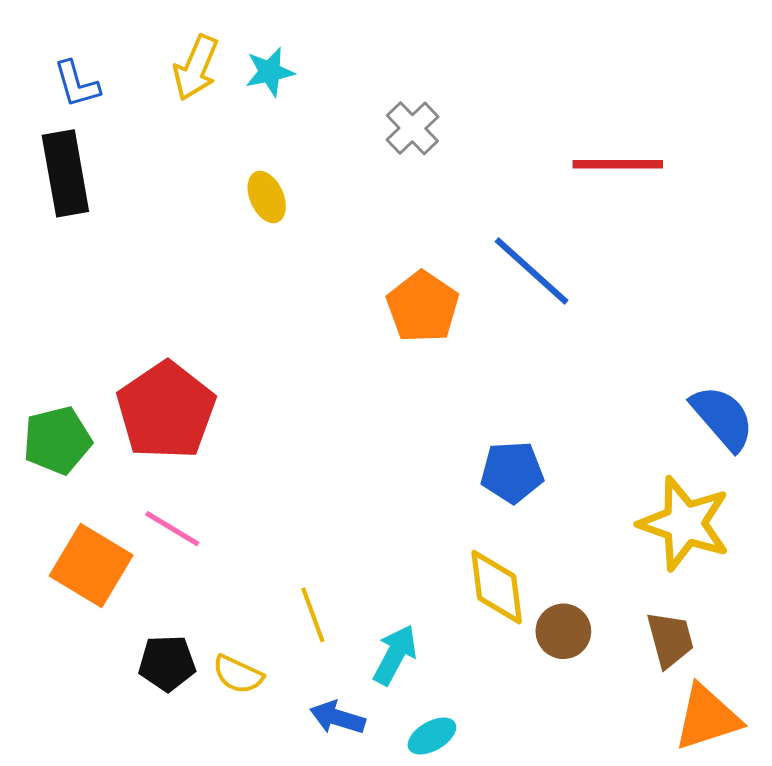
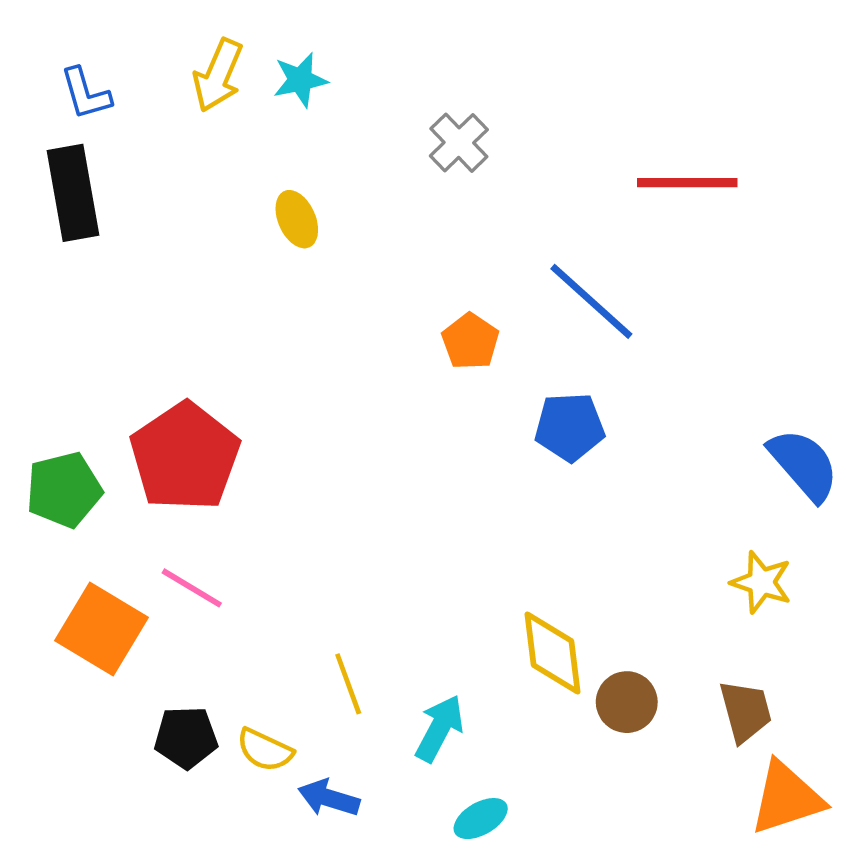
orange pentagon: (423, 307) -> (470, 341), size x0.7
blue pentagon: (512, 472) -> (570, 427), moved
yellow star: (685, 523) -> (761, 582), size x0.6
blue arrow: (338, 718) -> (329, 798), moved

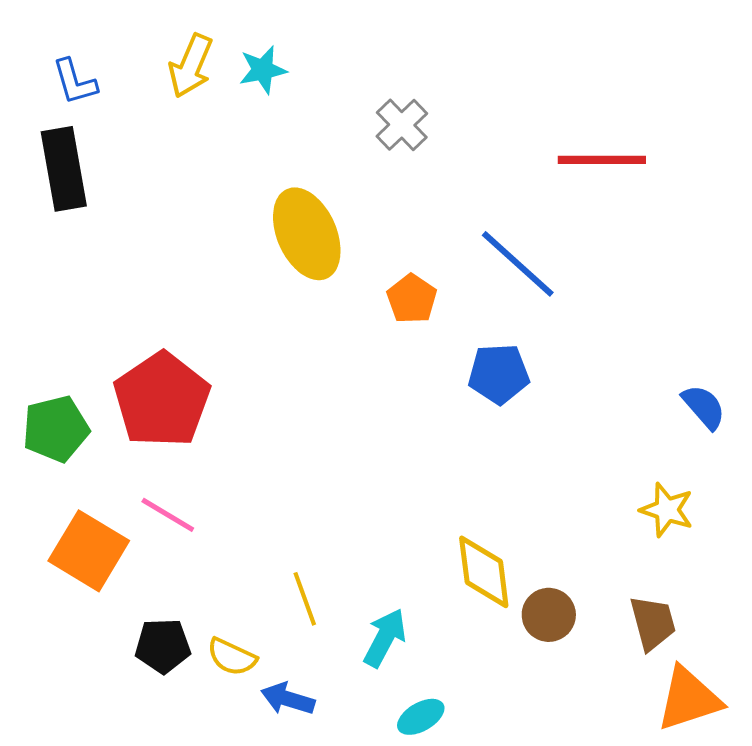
yellow ellipse: (297, 219) -> (307, 234), moved, size x1.8
blue semicircle: (804, 465) -> (704, 407), size x0.7

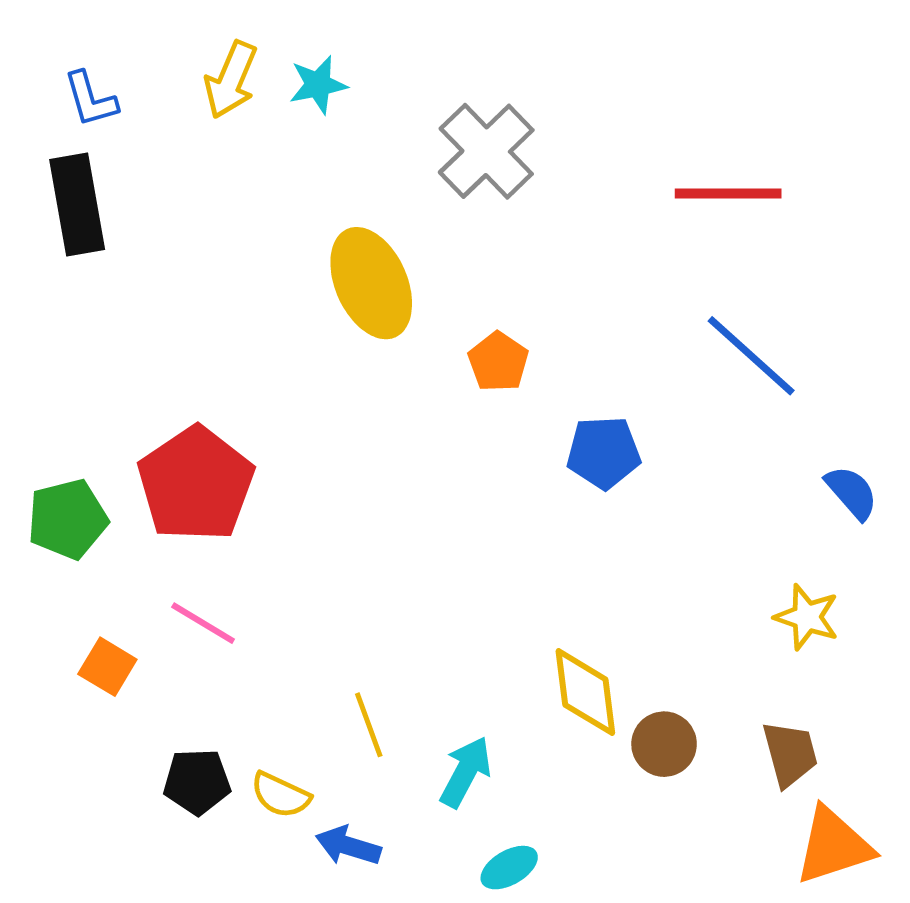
gray cross: (402, 125) -> (486, 151), size x1.5
blue line: (518, 264) -> (751, 356), moved
orange square: (89, 551) -> (107, 667), size x0.6

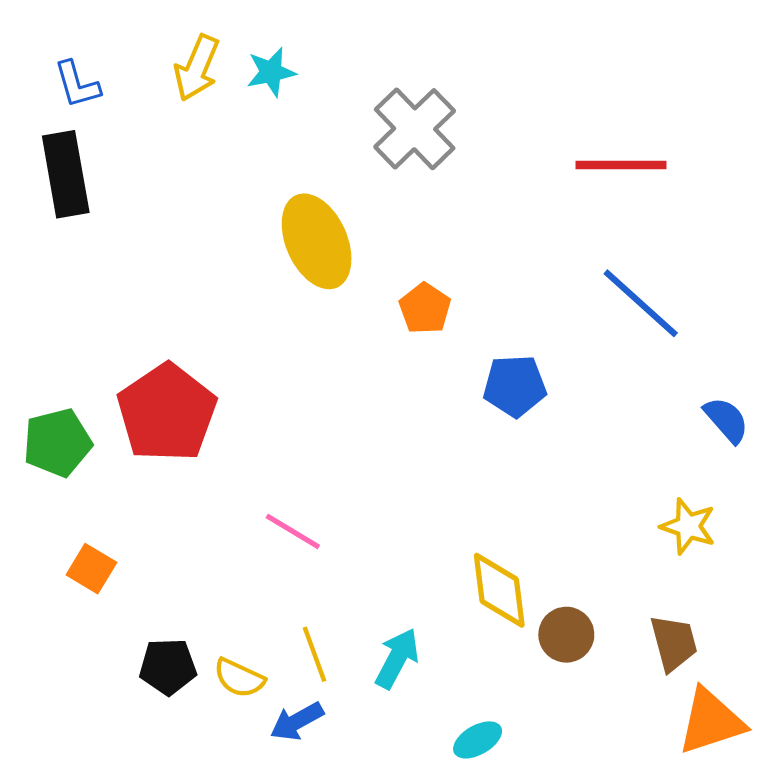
pink line: (203, 623) -> (293, 531), moved
yellow line: (369, 725) -> (314, 654), moved
blue arrow: (348, 846) -> (297, 721), turned -46
cyan ellipse: (509, 868) -> (478, 740), moved

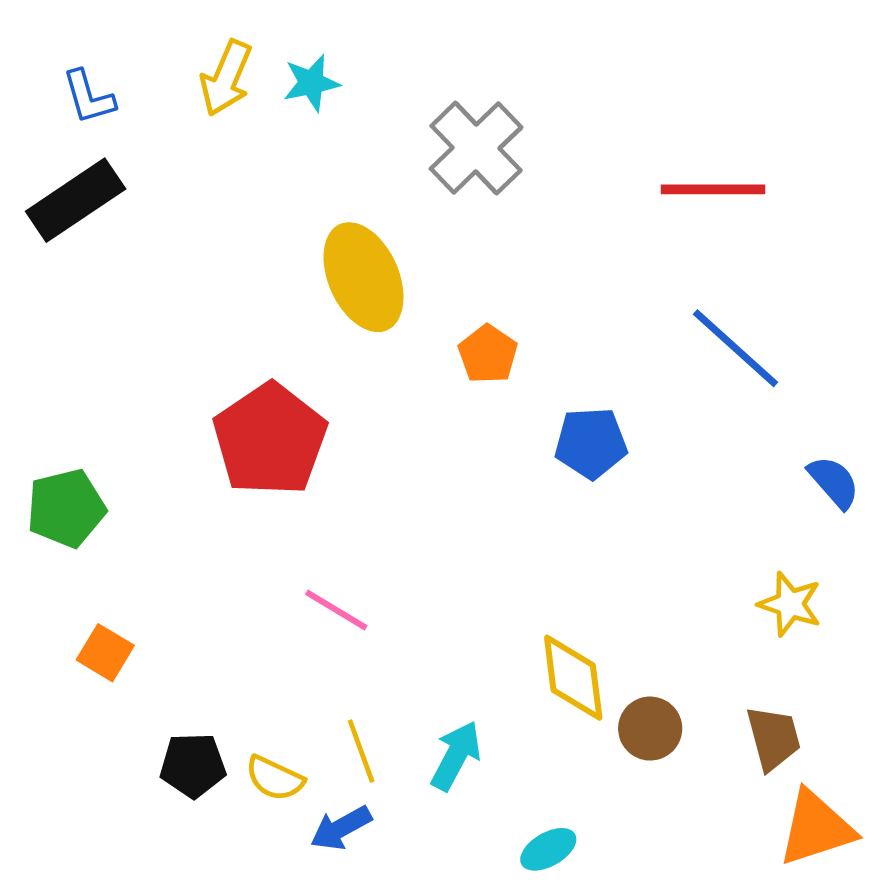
black rectangle: (66, 174) -> (76, 200), turned 66
red pentagon: (167, 413) -> (270, 439), moved

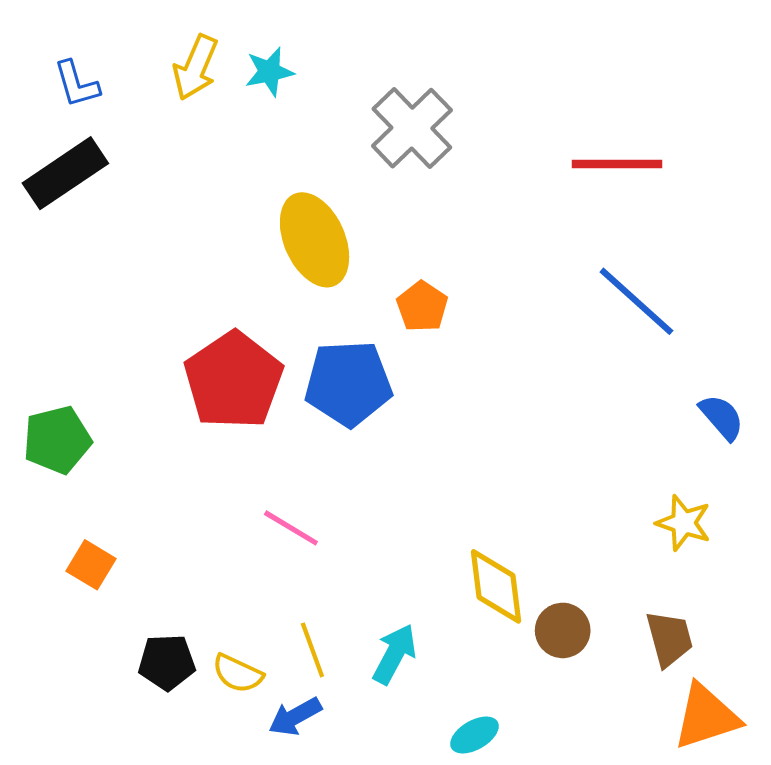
blue pentagon: (591, 443) -> (348, 383), moved, size x1.4

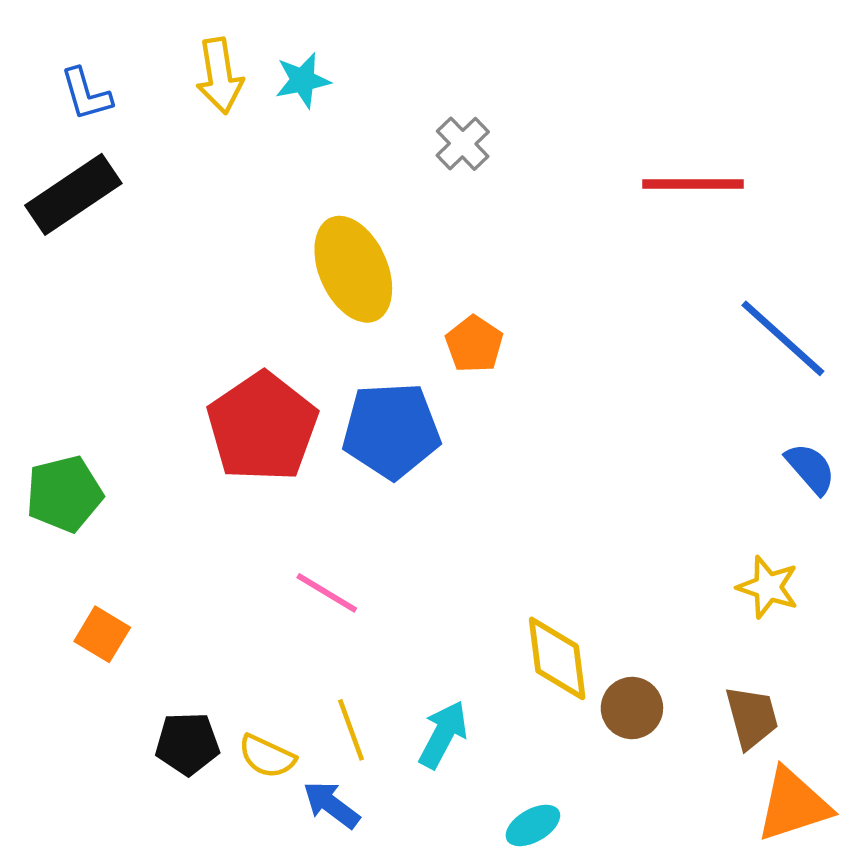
yellow arrow: (196, 68) -> (220, 76), turned -32
gray cross: (412, 128) -> (463, 144), size x0.6
blue line: (636, 301) -> (783, 338), moved
blue arrow: (295, 717) -> (331, 805), turned 66

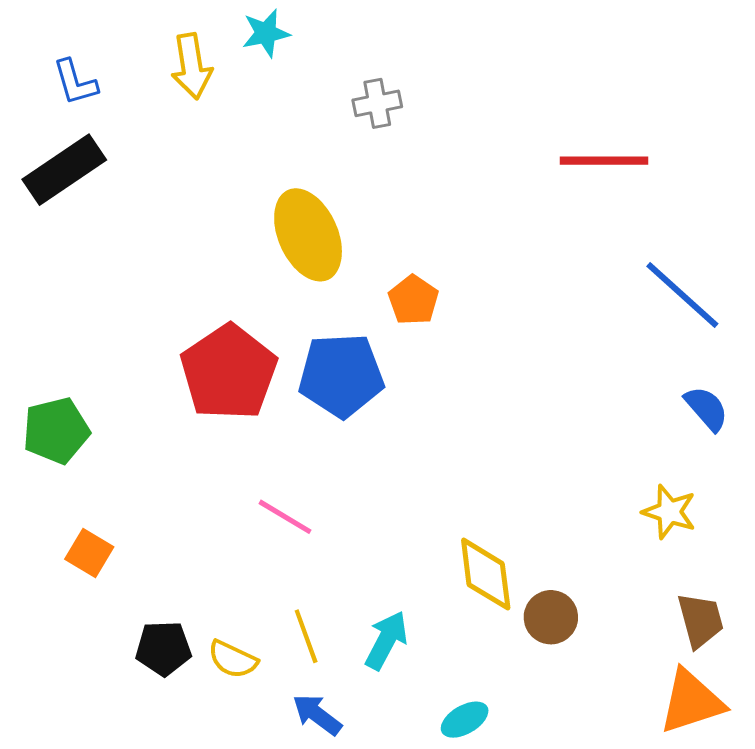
cyan star: (303, 80) -> (266, 33), moved
gray cross: (463, 144) -> (377, 103), moved, turned 33
brown trapezoid: (752, 717) -> (700, 620), moved
blue arrow: (331, 805) -> (317, 715), moved

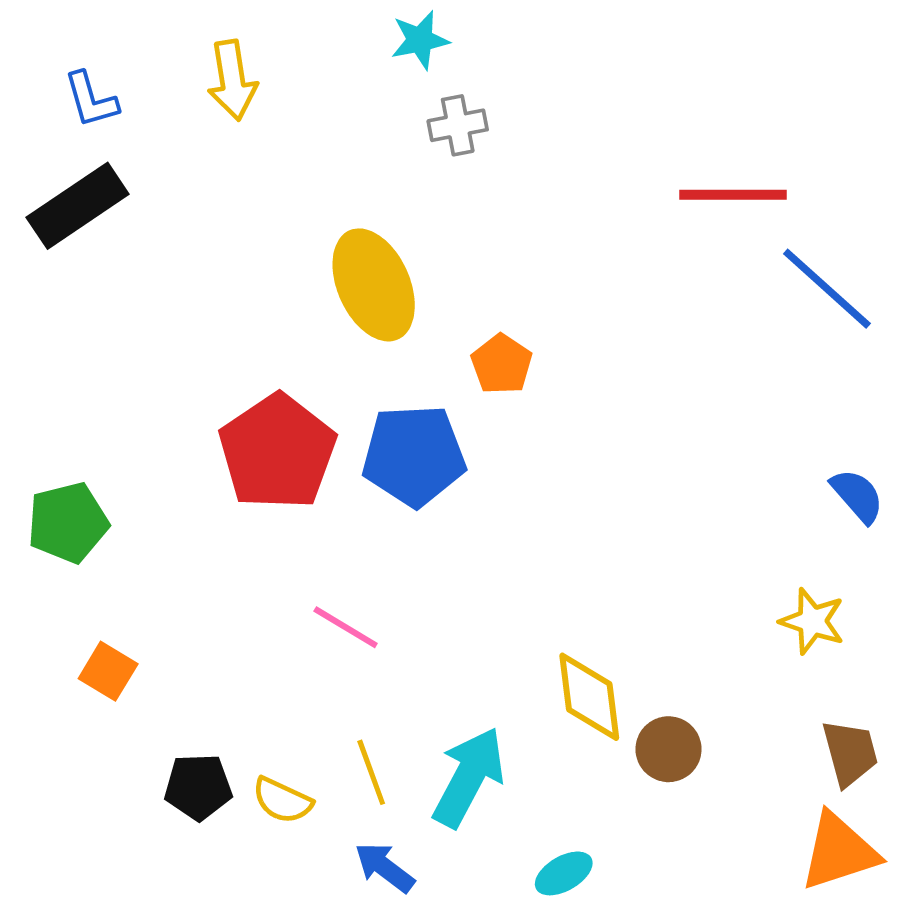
cyan star: (266, 33) -> (420, 40), moved
blue line: (682, 295) -> (827, 289), moved
cyan arrow: (386, 640) -> (469, 777), size x1.4

